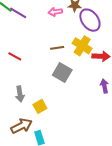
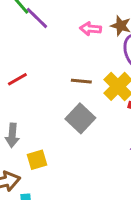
red line: (15, 56) -> (17, 79), turned -72

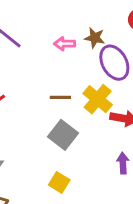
yellow square: (37, 160) -> (59, 182), moved, turned -36

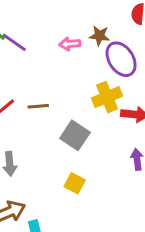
brown line: (60, 97) -> (38, 106), moved
yellow cross: (98, 99) -> (107, 97), turned 32

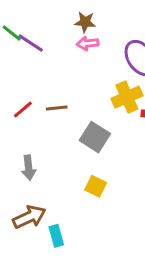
brown star: (100, 36) -> (85, 22), moved

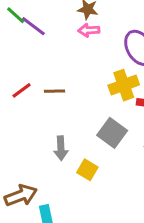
gray square: (95, 137) -> (112, 133), moved
gray arrow: (29, 168) -> (61, 148), moved

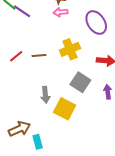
yellow cross: (124, 85) -> (70, 49), moved
yellow square: (87, 170) -> (65, 109), size x1.5

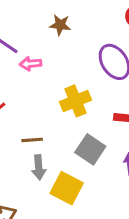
pink arrow: (61, 12) -> (30, 64), moved
brown line: (39, 55) -> (32, 140), moved

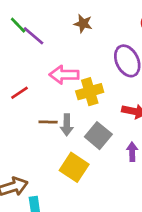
pink arrow: (30, 64) -> (64, 75), moved, size x1.5
gray arrow: (39, 167) -> (67, 125), moved

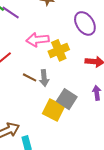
brown line: (48, 122) -> (30, 77), turned 32
gray square: (98, 136) -> (67, 99), moved

